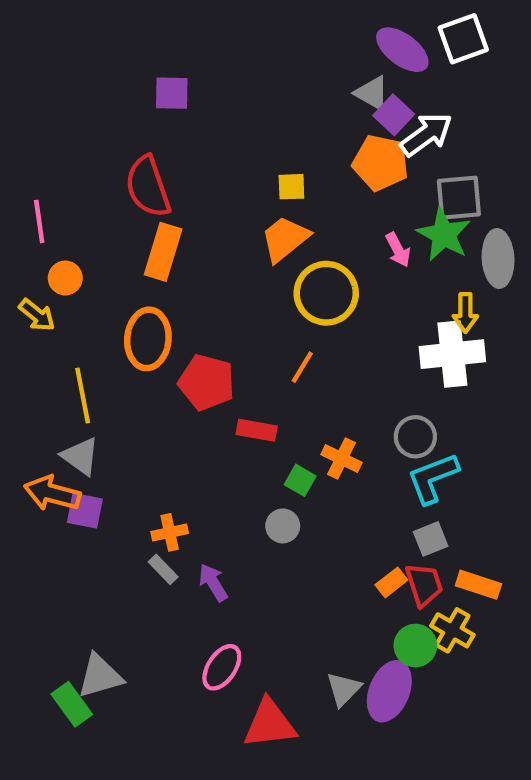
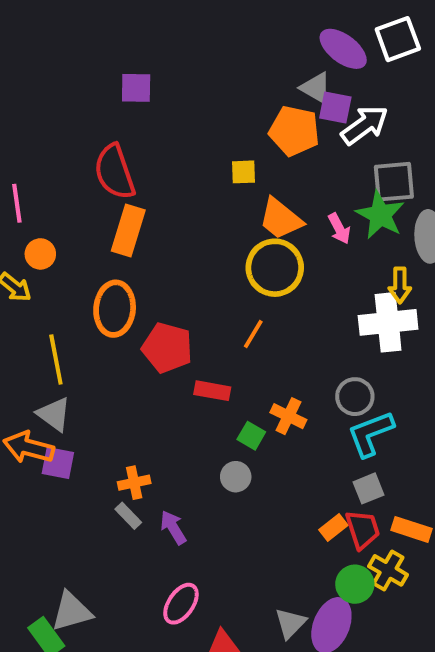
purple square: (394, 115) -> (335, 107), turned -32
orange pentagon: (381, 163) -> (294, 131), moved
orange trapezoid: (285, 239) -> (281, 219), moved, turned -102

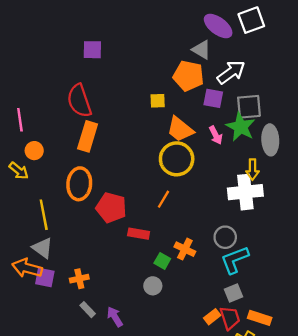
purple square: (335, 107) -> (213, 98), moved
orange cross: (134, 483) -> (79, 279), moved

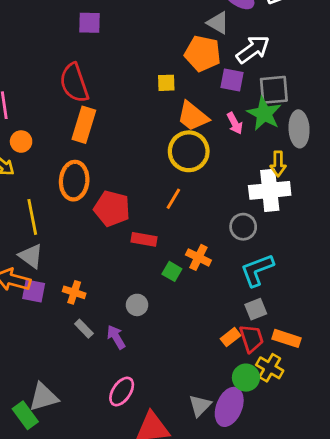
gray circle: (225, 237) -> (243, 227), moved
orange cross: (79, 279) -> (74, 292), turned 30
gray circle: (153, 286) -> (137, 305), moved

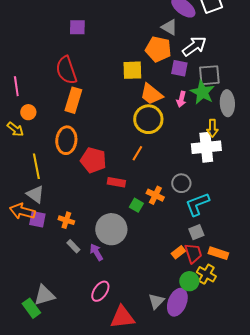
yellow square: (166, 83) -> (132, 70), size x1.5
pink arrow: (235, 123) -> (181, 99), turned 42
gray circle: (243, 227) -> (181, 183), moved
gray circle: (137, 305) -> (111, 229), size x2.0

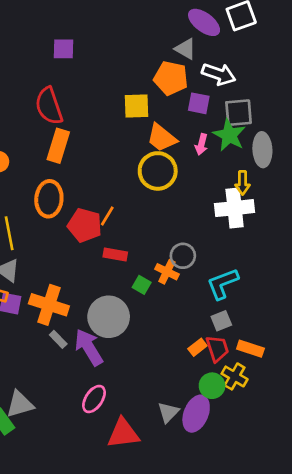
white arrow: (194, 46) -> (219, 74), turned 55
orange line: (137, 153) -> (107, 216), moved
gray circle: (181, 183) -> (183, 256), moved
orange cross: (66, 220) -> (49, 305), size x1.8
purple arrow: (96, 252) -> (89, 347), size x1.6

